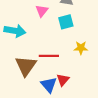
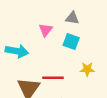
cyan square: (66, 22) -> (71, 42), turned 35

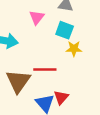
yellow star: (87, 69) -> (74, 49), moved

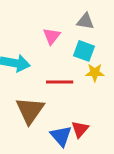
red line: (45, 70) -> (60, 82), moved

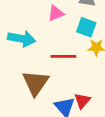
pink triangle: (52, 36) -> (56, 13), turned 30

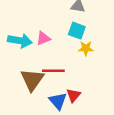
pink triangle: (56, 13) -> (43, 38), moved
red line: (63, 56) -> (53, 71), moved

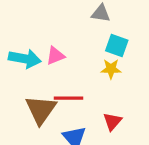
cyan square: (77, 31) -> (117, 45), moved
red triangle: (73, 95) -> (112, 121), moved

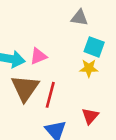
red line: (69, 98) -> (50, 95), turned -75
brown triangle: (41, 110) -> (25, 88), moved

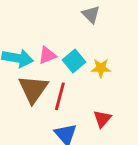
gray triangle: (79, 18) -> (91, 14), turned 36
cyan square: (94, 47) -> (74, 61), moved, turned 30

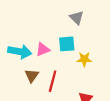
cyan square: (74, 61) -> (67, 44), moved, turned 35
brown triangle: (33, 89) -> (32, 76), size x0.6

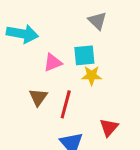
cyan arrow: (20, 52) -> (22, 34), moved
yellow star: (84, 59) -> (92, 76), moved

